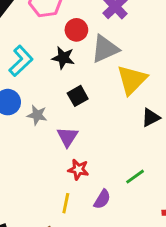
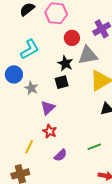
black star: (63, 58) -> (65, 63), moved
green line: (135, 177) -> (94, 147), moved
yellow line: (66, 203) -> (29, 147), moved

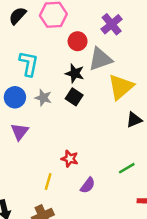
cyan L-shape: (30, 49) -> (29, 64), turned -40
black square: (62, 82) -> (74, 97), turned -32
gray star: (31, 88) -> (43, 98), moved
purple triangle: (48, 108) -> (20, 132), moved

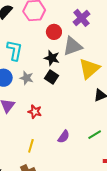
red star: (70, 159) -> (35, 112), moved
purple semicircle: (88, 185) -> (64, 137), moved

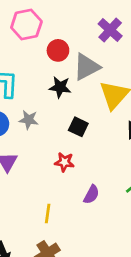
purple cross: (81, 18) -> (110, 30), moved
black square: (52, 77) -> (78, 127), moved
red star: (35, 112) -> (64, 162), moved

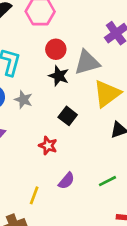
red circle: (58, 50) -> (56, 49), moved
yellow line: (48, 213) -> (34, 195), moved

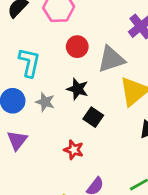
black star: (59, 76) -> (78, 89), moved

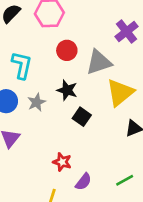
gray star: (45, 102) -> (37, 102), turned 30
red star: (74, 150) -> (62, 162), moved

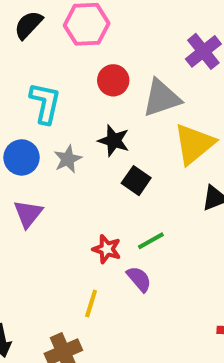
green line: (125, 180) -> (151, 241), moved
purple semicircle: (83, 182) -> (139, 279), turned -78

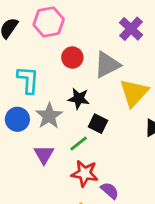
gray star: (68, 159) -> (49, 116), size x1.4
purple triangle: (28, 214) -> (44, 154), moved
green line: (151, 241) -> (79, 143), moved
red star: (107, 249) -> (85, 173), size x1.4

